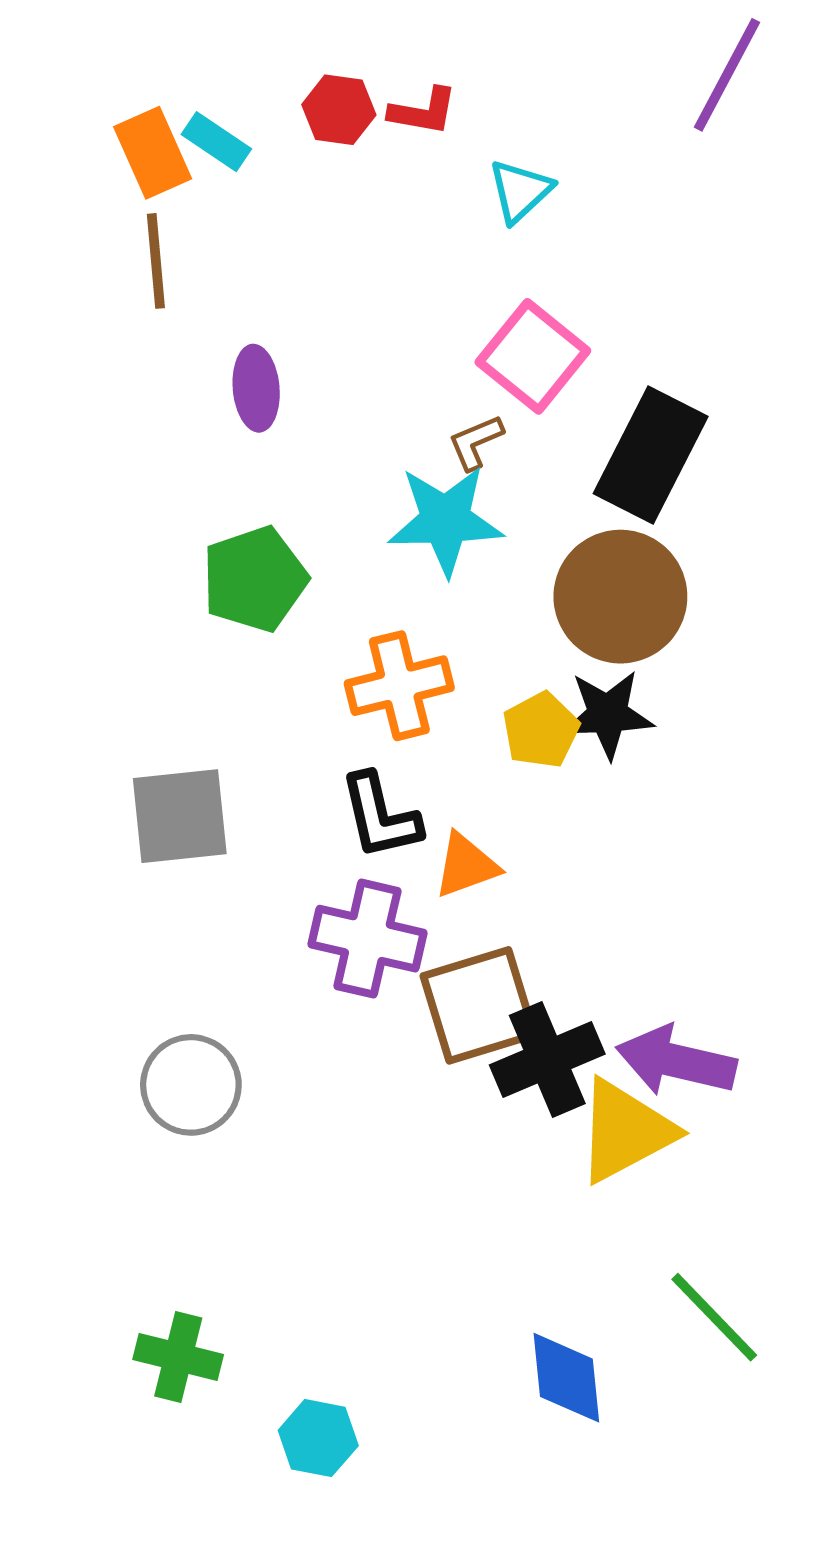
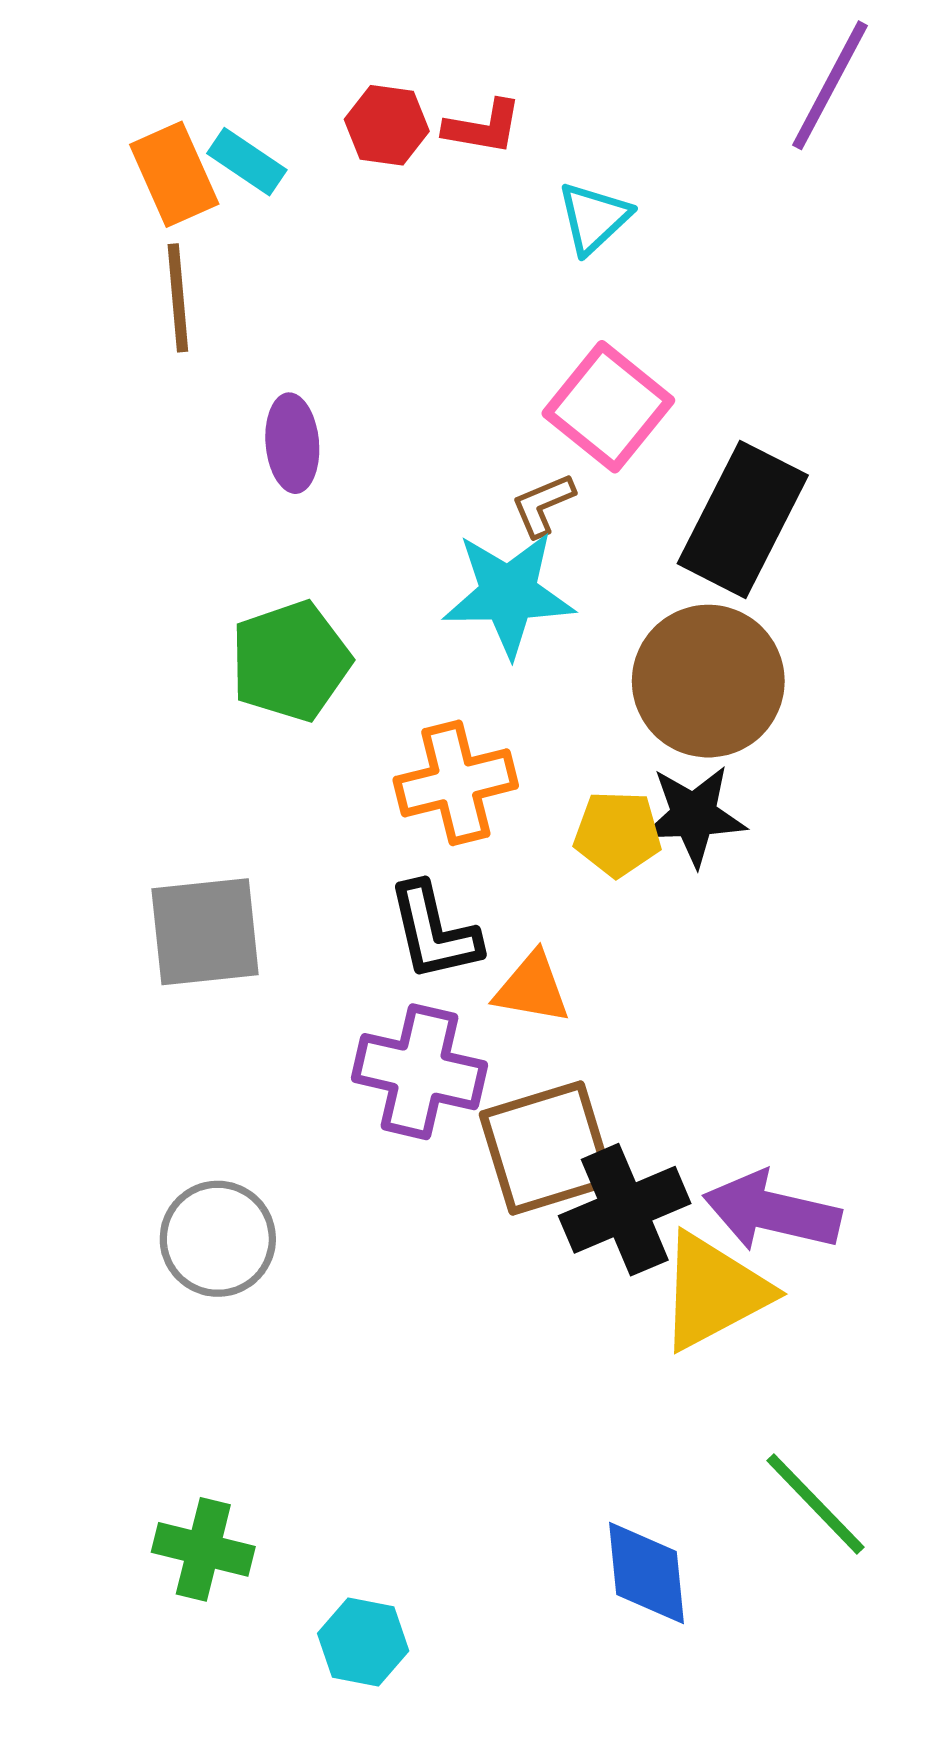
yellow pentagon: (541, 730) -> (617, 834), turned 30
orange triangle: (466, 865) -> (532, 988), turned 30

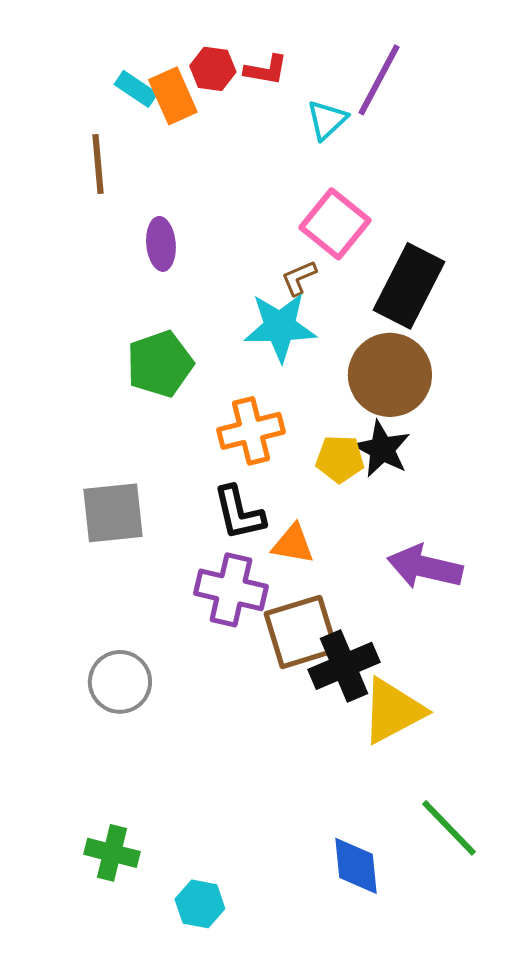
purple line: (830, 85) -> (379, 80), moved
orange rectangle: (174, 174) -> (173, 96), moved
black star: (694, 816) -> (382, 449), turned 30
purple arrow: (772, 1212) -> (425, 567), moved

